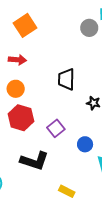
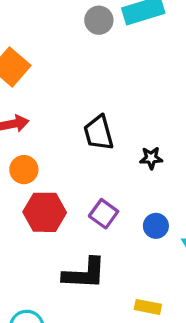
gray circle: (89, 28) -> (99, 20), moved

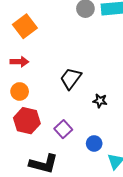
black trapezoid: (99, 133) -> (71, 78), turned 40

